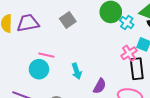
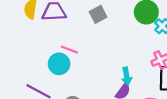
cyan arrow: (77, 71) -> (127, 76), moved

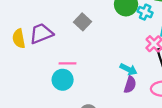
cyan arrow: (127, 76) -> (128, 69), turned -35

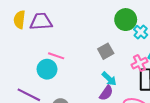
gray square: (82, 22) -> (106, 51), moved

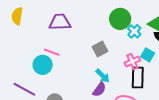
purple trapezoid: (41, 22) -> (60, 22), moved

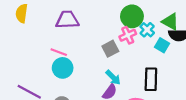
cyan square: (148, 55) -> (162, 45), moved
pink cross: (132, 61) -> (128, 35), moved
cyan circle: (43, 65) -> (63, 68), moved

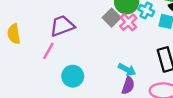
gray square: (110, 49) -> (112, 18), moved
pink line: (59, 52) -> (48, 51), moved, turned -63

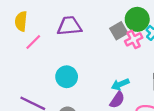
pink line: (48, 51) -> (33, 42), moved
cyan arrow: (127, 70) -> (120, 84), turned 114

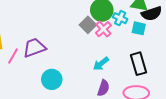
purple trapezoid: (69, 26) -> (34, 48), moved
cyan arrow: (120, 84) -> (101, 64), moved

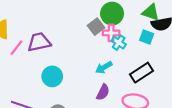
cyan cross: (120, 18) -> (119, 43), moved
pink cross: (103, 29) -> (111, 33), turned 35
black rectangle: (138, 64) -> (142, 73), turned 65

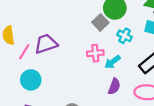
pink cross: (111, 33) -> (95, 53), moved
cyan circle: (52, 76) -> (31, 80), moved

